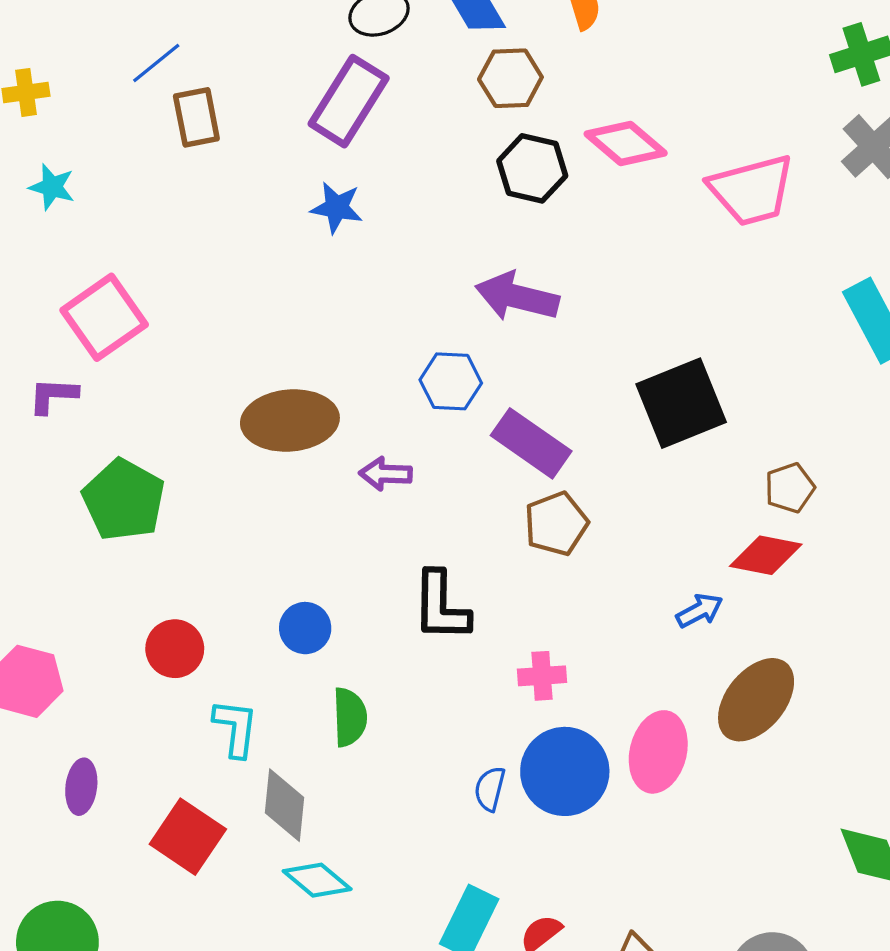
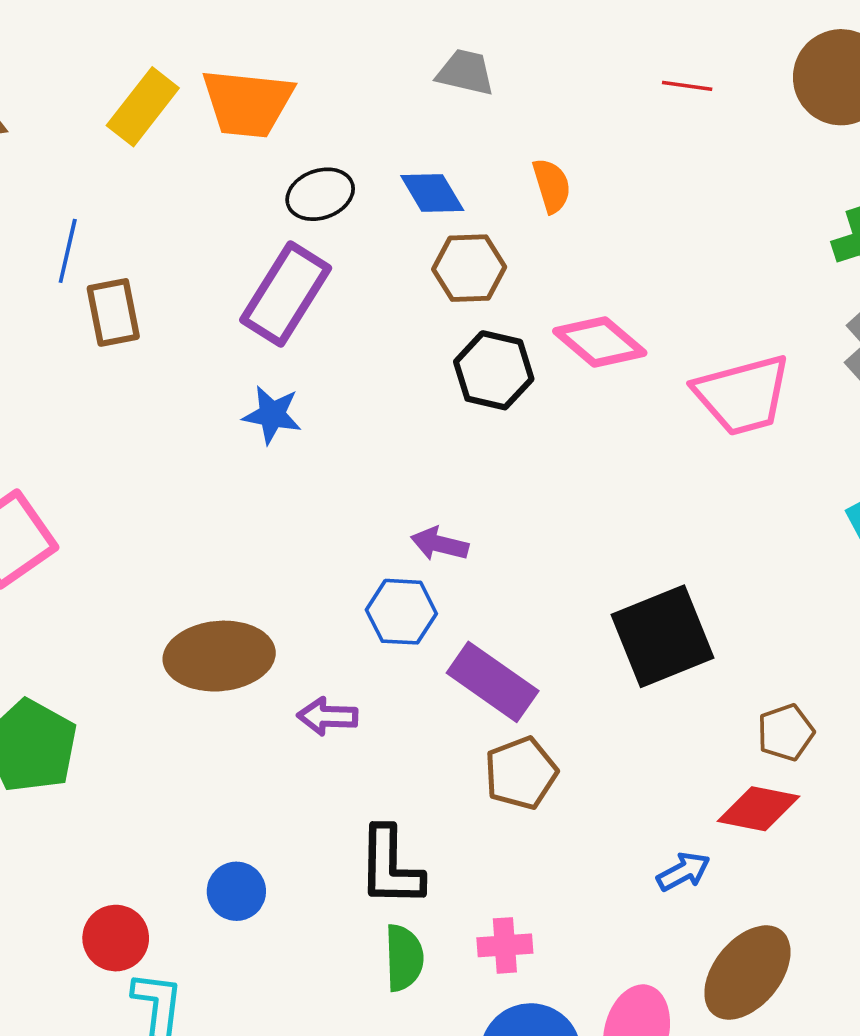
blue line: (156, 63) -> (68, 251), turned -38
purple arrow: (517, 297) -> (440, 544), moved, size x0.6
red circle: (175, 649) -> (116, 938), moved
green semicircle: (350, 717) -> (404, 958), moved

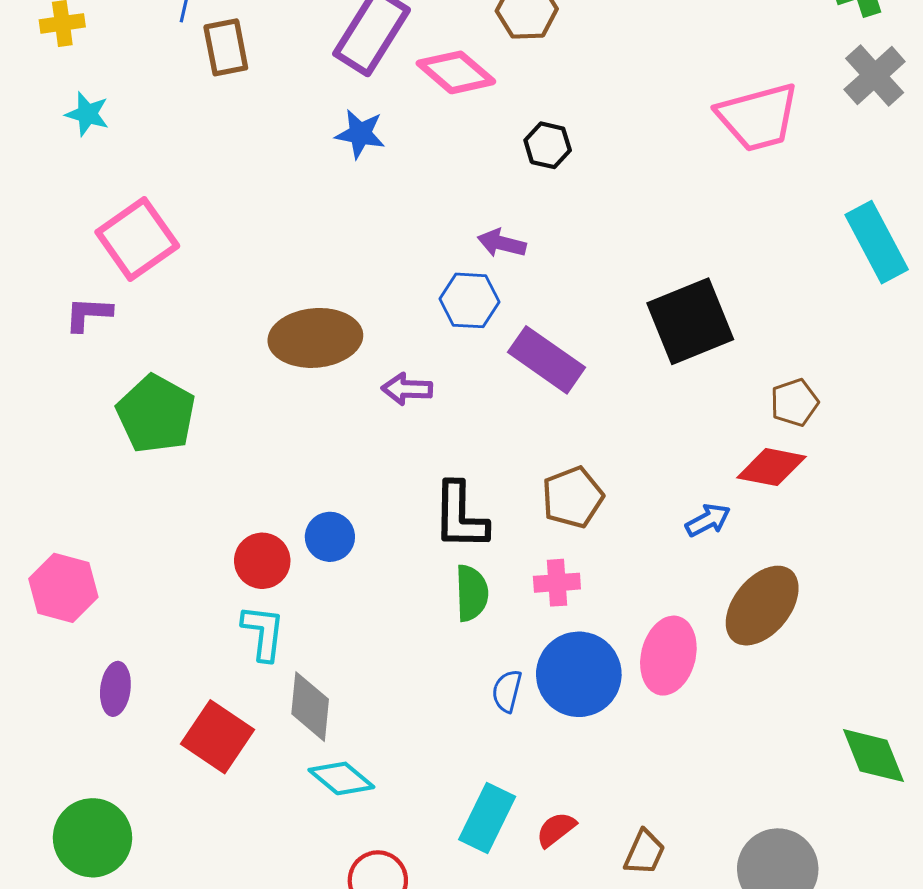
pink diamond: (600, 342) -> (456, 72), moved
black hexagon: (494, 370) -> (548, 145), moved, size x0.7
brown pentagon: (521, 773) -> (573, 497), moved
red circle: (116, 938) -> (262, 561), moved

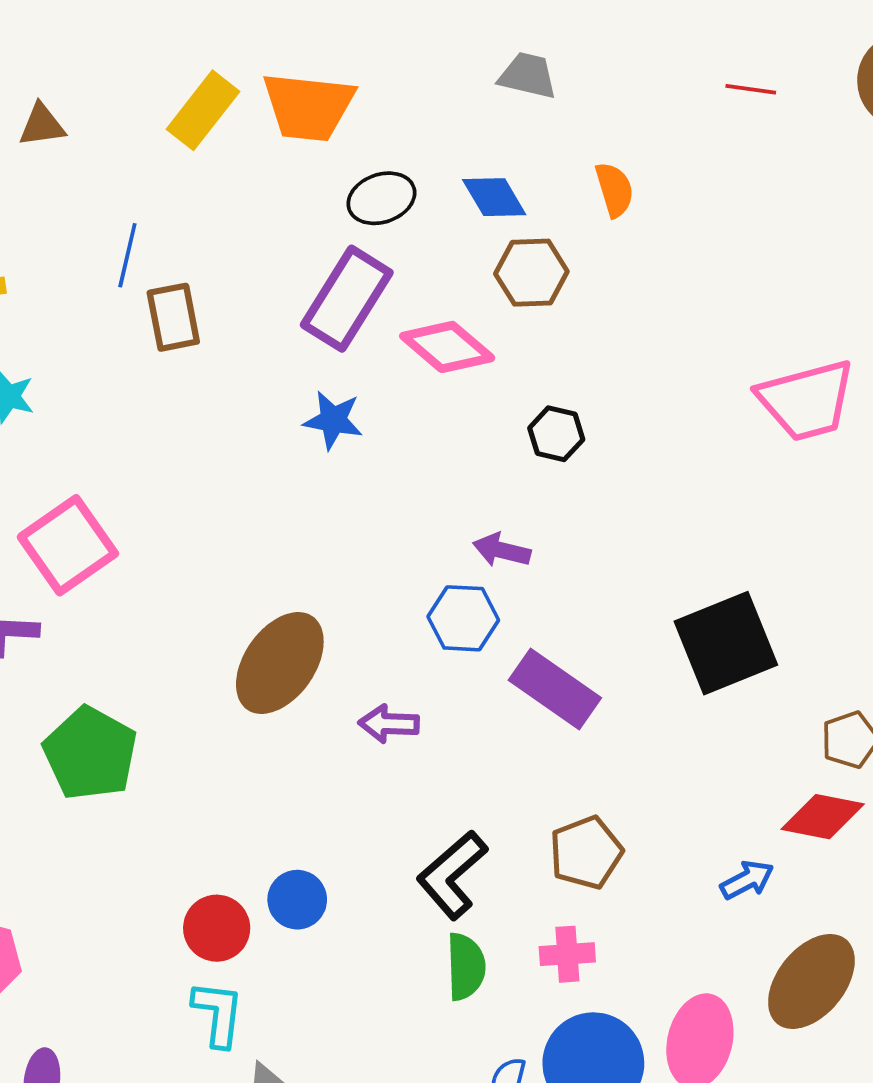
brown ellipse: (315, 338) -> (280, 663), turned -50
black L-shape: (460, 516) -> (452, 875), turned 48

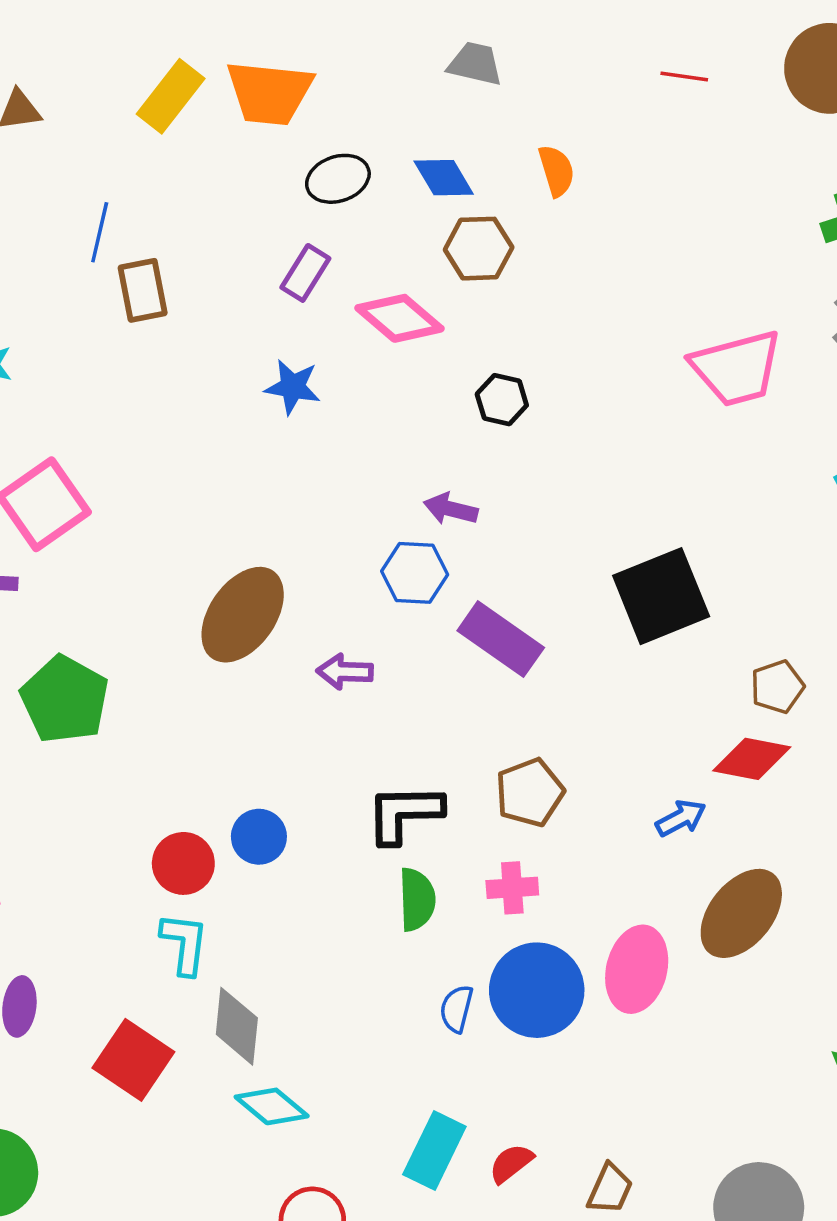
purple rectangle: (347, 299) -> (305, 273), size x0.6
black L-shape: (452, 875) -> (404, 813), turned 40

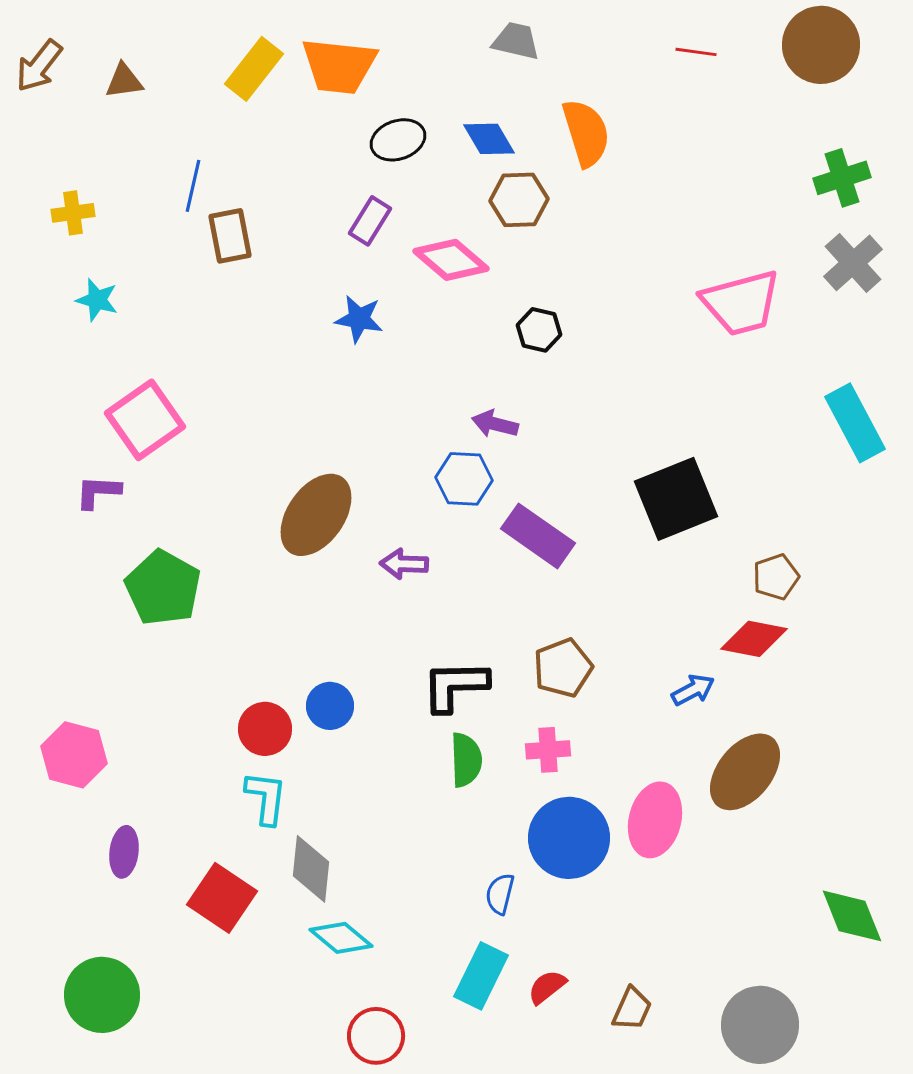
orange semicircle: (556, 171) -> (586, 133), size x1.5
blue semicircle: (456, 1009) -> (500, 894), moved

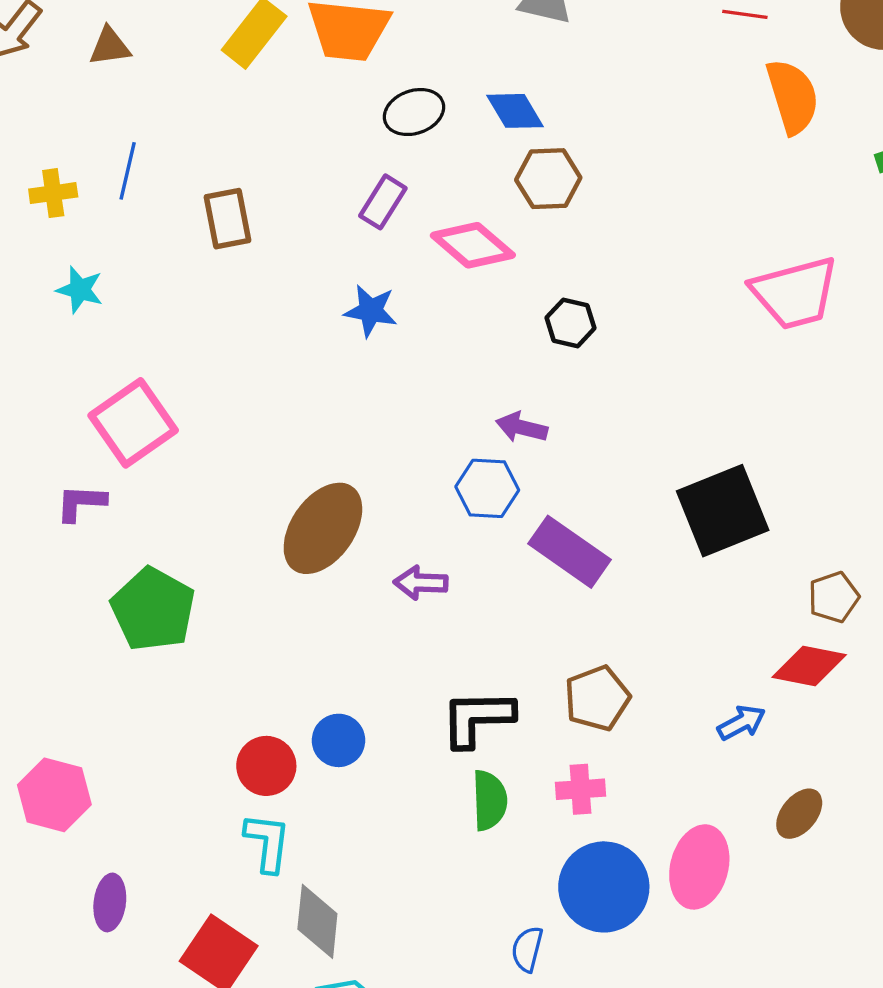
orange semicircle: (586, 133) -> (793, 96), moved
blue line: (193, 186) -> (128, 171), moved
brown ellipse: (745, 772) -> (799, 814), size x0.6

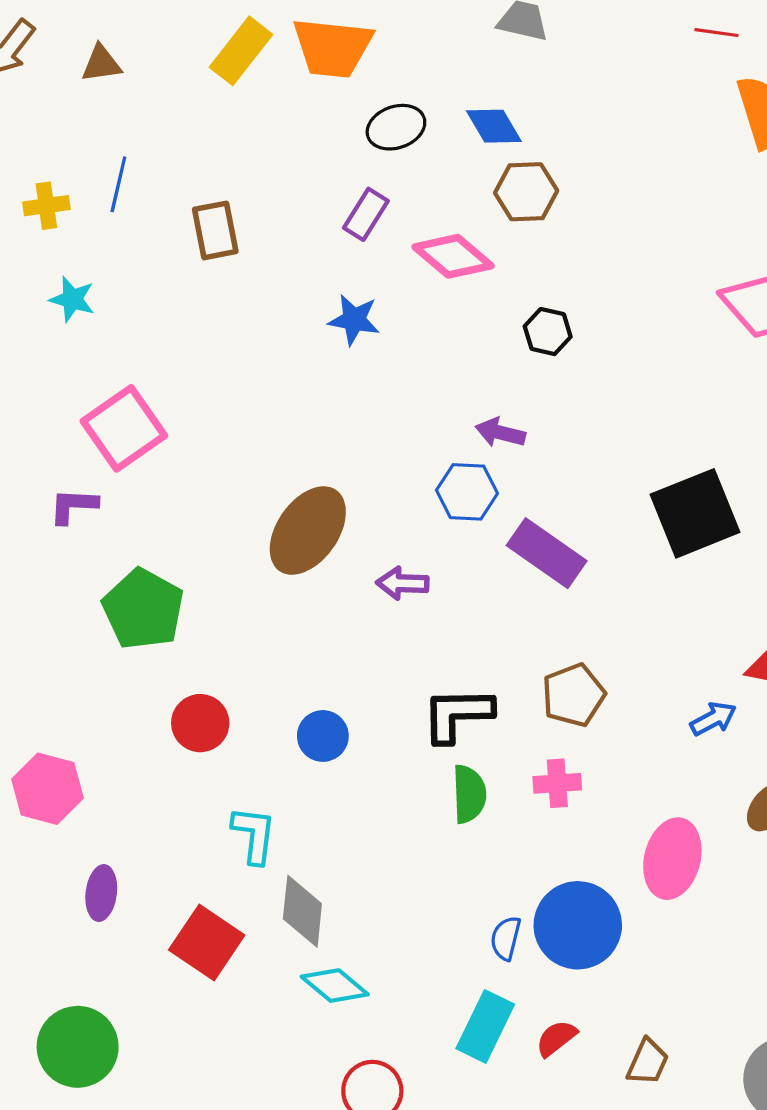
red circle: (266, 766) -> (200, 723), moved
blue circle: (604, 887) -> (578, 925), moved

